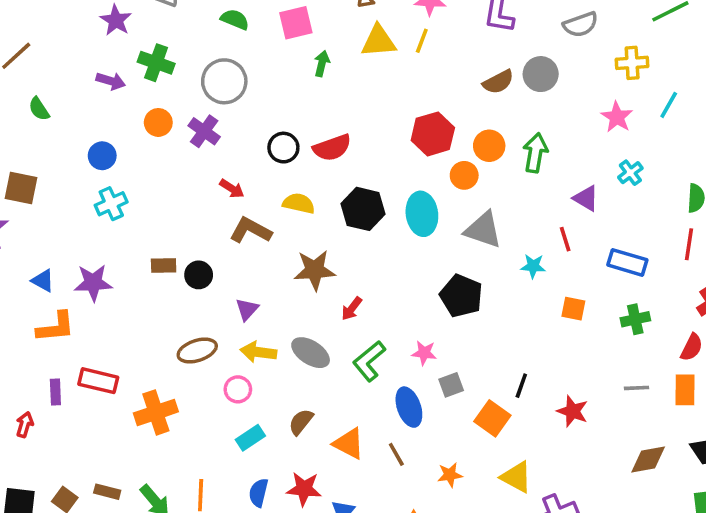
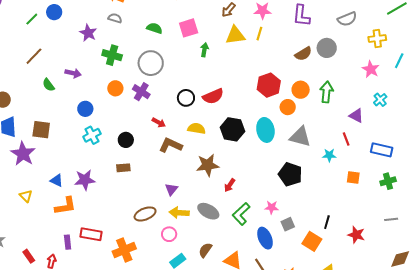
purple arrow: (111, 81) -> (73, 73), moved
black circle: (199, 275) -> (126, 140), moved

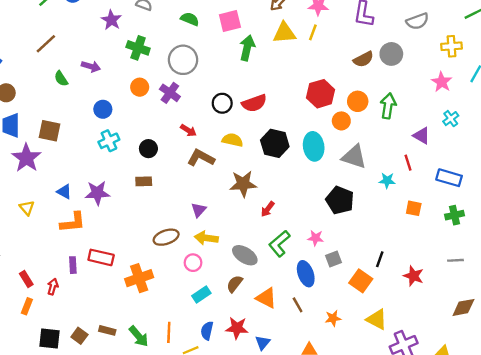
green arrow: (204, 50) -> (247, 48), size x1.5
gray ellipse: (208, 211) -> (245, 255), moved

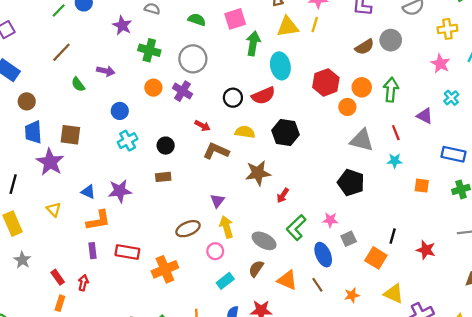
cyan ellipse: (314, 146) -> (280, 66), moved
red line: (408, 163) -> (396, 133), moved
yellow arrow: (206, 238) -> (226, 227), turned 70
purple rectangle: (73, 265) -> (93, 251), moved

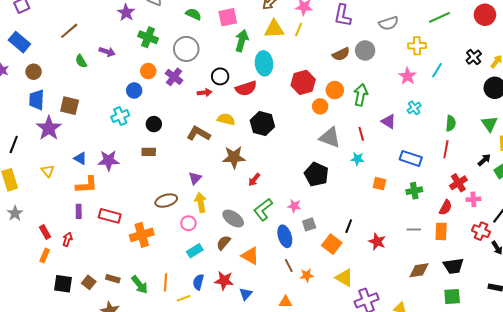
black circle: (233, 98) -> (220, 76), moved
blue circle: (120, 111) -> (134, 90), moved
red arrow: (202, 126) -> (204, 93), moved, turned -40
brown line: (317, 285) -> (289, 266), moved

